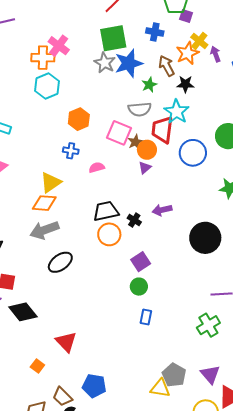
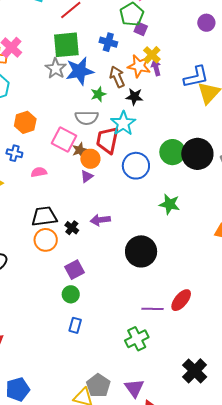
orange star: (187, 53) -> (139, 66), turned 30
purple arrow: (215, 54) -> (156, 68), moved
blue pentagon: (94, 386) -> (18, 389), turned -30

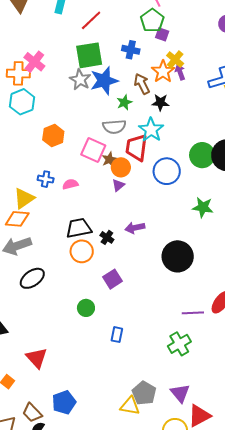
orange star: (139, 66) -> (163, 72), turned 30
blue cross: (14, 153) -> (46, 179), moved
green circle: (71, 294) -> (86, 308), moved

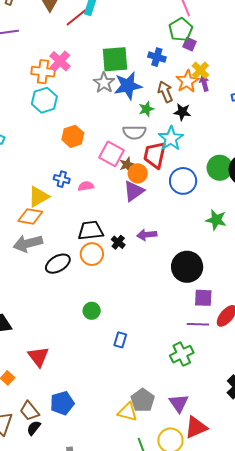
red line: (91, 20) -> (76, 17), moved
purple triangle: (118, 185) -> (134, 191), size x1.6
black ellipse: (32, 278) -> (58, 264), moved
purple square: (112, 279) -> (203, 298), moved, turned 30

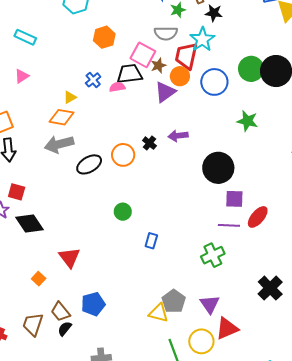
orange circle: (138, 173) -> (180, 76), moved
blue cross: (62, 179) -> (93, 80), turned 35
yellow triangle: (39, 197) -> (70, 97), size x0.6
black trapezoid: (91, 231) -> (130, 74), moved

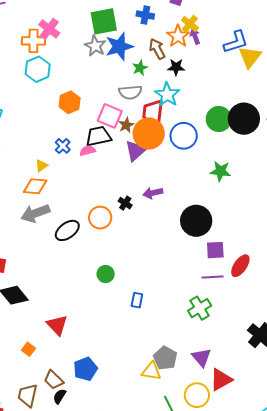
orange circle: (180, 76) -> (149, 134), size x1.6

